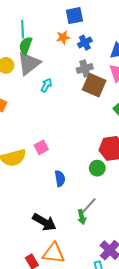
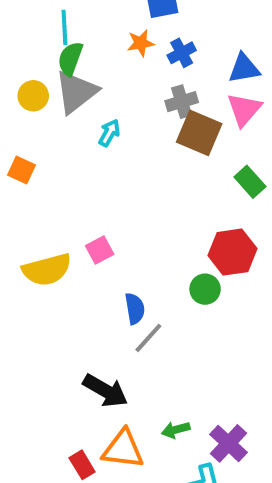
gray line: (89, 206) -> (148, 338), moved
green arrow: (82, 217) -> (176, 430), moved, turned 88

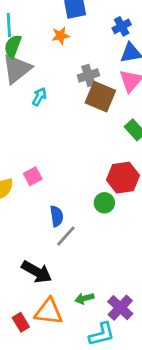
blue cross: (182, 53) -> (122, 26), moved

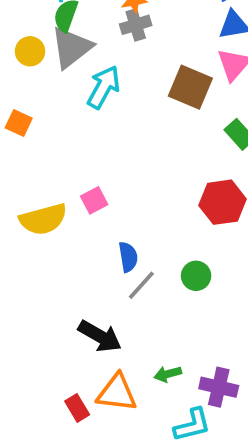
gray cross: (88, 75) -> (136, 25), moved
cyan arrow: (39, 97) -> (104, 87), size x1.6
green circle: (104, 203) -> (196, 276), moved
purple cross: (120, 308) -> (219, 387), turned -30

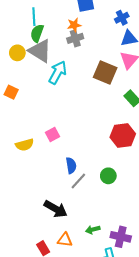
gray triangle: (72, 47) -> (40, 51), turned -50
yellow semicircle: (43, 219) -> (25, 145), size x0.7
orange triangle: (117, 393) -> (65, 240), size x0.7

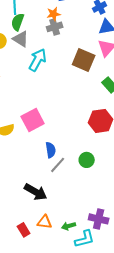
gray triangle: (40, 51) -> (21, 39), size x0.7
pink square: (52, 134) -> (33, 120), size x1.6
green arrow: (93, 230) -> (69, 226), moved

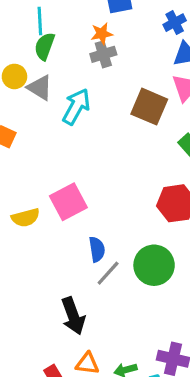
gray triangle: (21, 39) -> (40, 88), moved
green circle: (87, 160) -> (154, 265), size x1.6
black arrow: (36, 192) -> (73, 316), turned 40

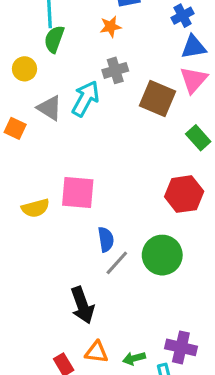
gray cross: (103, 54) -> (115, 70), moved
gray triangle: (40, 88) -> (50, 108), moved
pink square: (68, 202) -> (78, 192), turned 33

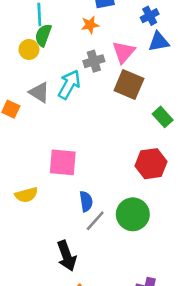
yellow circle: (24, 69) -> (29, 49), moved
pink triangle: (194, 80) -> (124, 52), moved
yellow semicircle: (35, 208) -> (26, 195), moved

